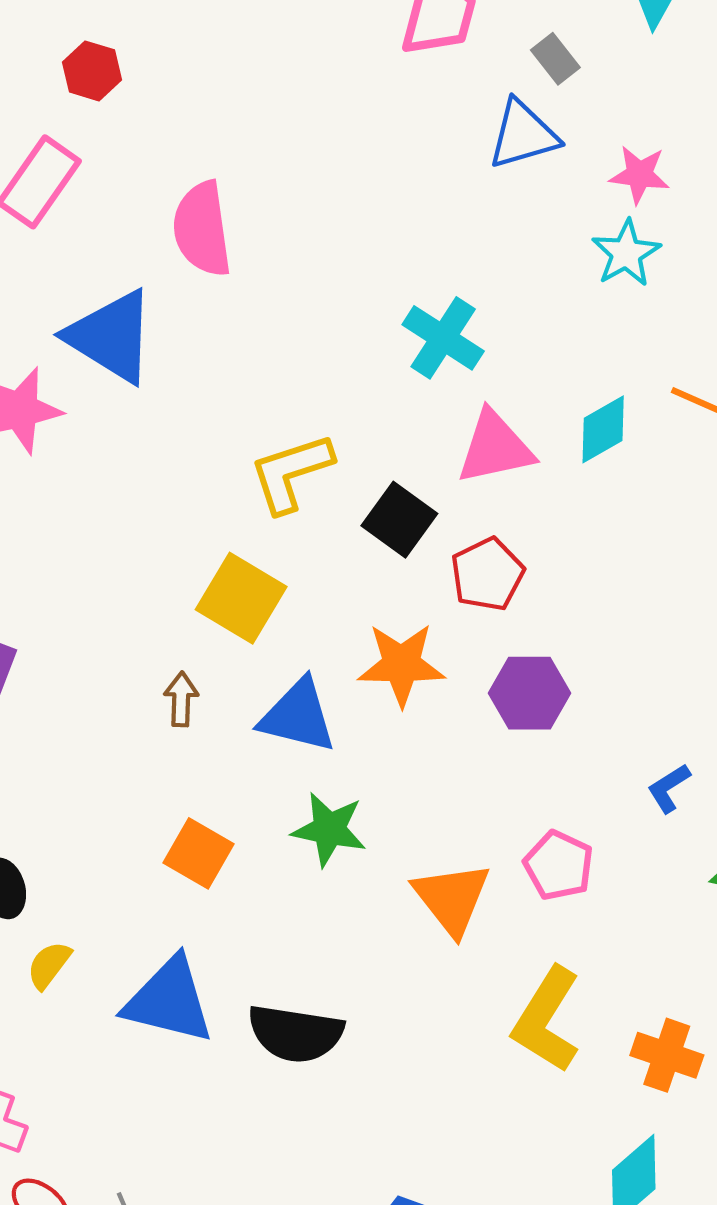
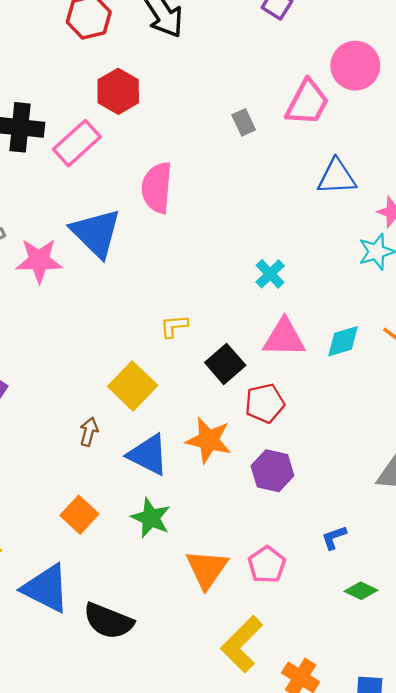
gray rectangle: (555, 59) -> (244, 122), moved
red hexagon: (92, 71) -> (118, 91), size x1.4
cyan cross: (443, 338) -> (270, 274), size x0.7
yellow L-shape: (291, 473) -> (174, 326), size x0.6

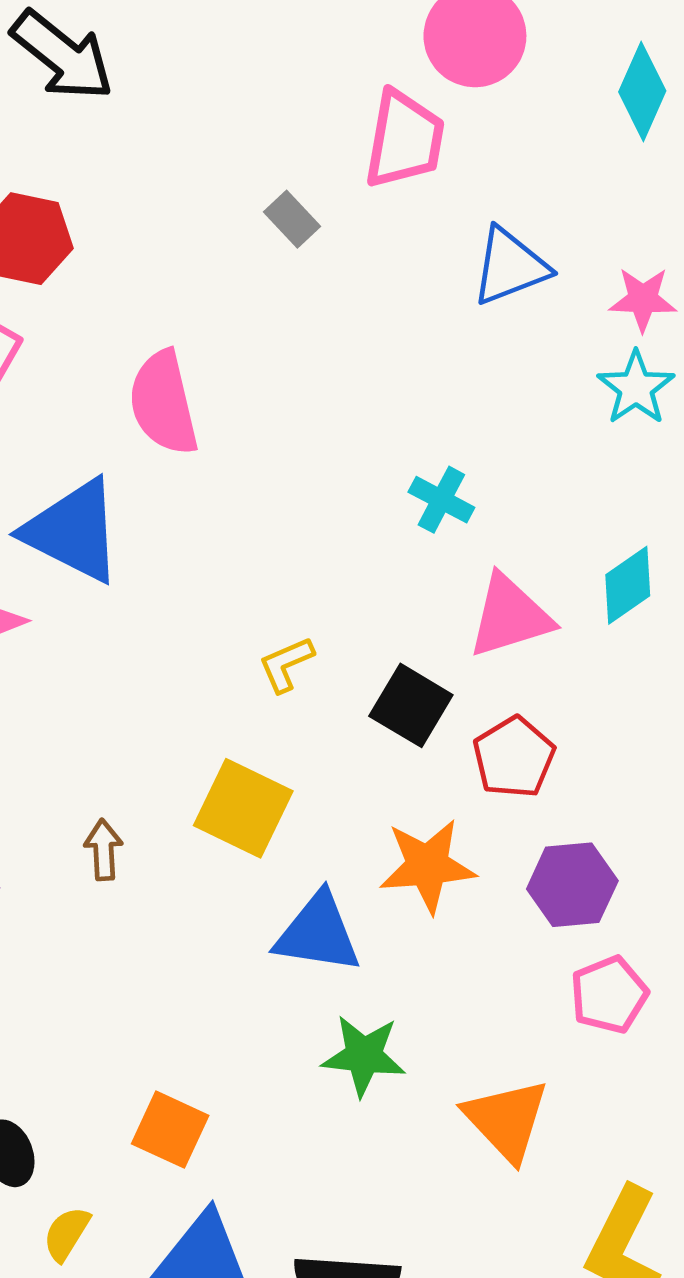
brown arrow: (89, 432) -> (104, 850), moved
orange square: (79, 515) -> (170, 1130), moved
pink pentagon: (267, 565) -> (609, 995), moved, turned 30

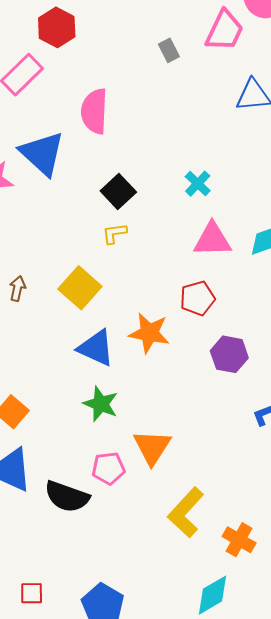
black square: (411, 705) -> (118, 192), moved
purple hexagon: (572, 885) -> (229, 354), moved
pink pentagon: (609, 995) -> (108, 468), moved

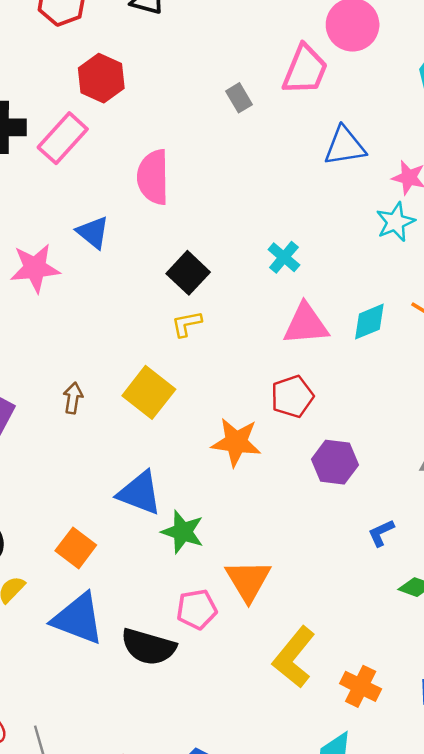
blue triangle: (42, 154) -> (93, 232), size x0.6
blue triangle: (96, 348) -> (140, 493), moved

